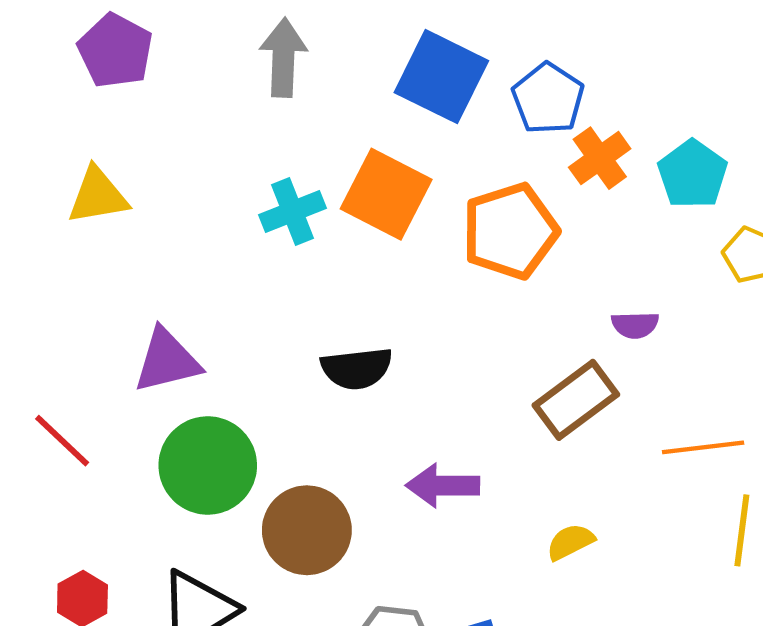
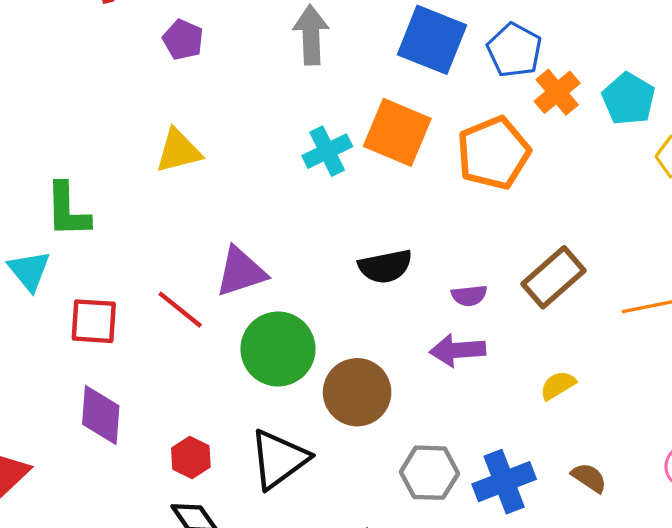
purple pentagon: (115, 51) -> (183, 40), size x0.7
purple semicircle: (635, 325) -> (469, 295), moved
red line: (62, 441) -> (180, 310), moved

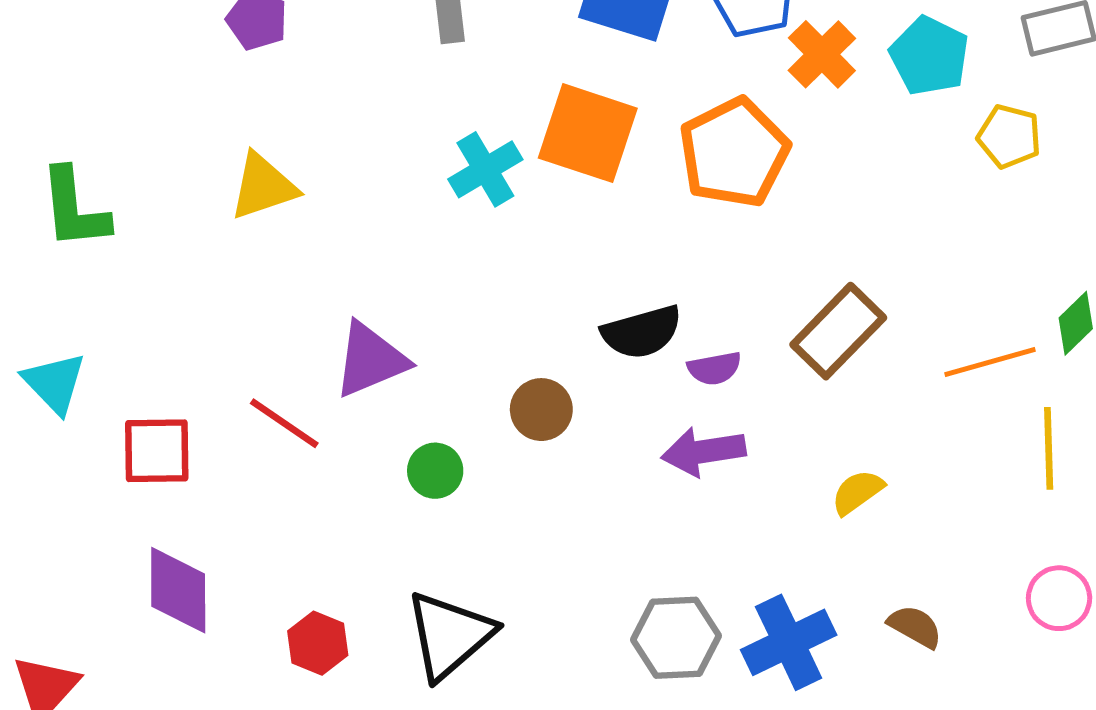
green L-shape: (68, 210) -> (74, 209), moved
black semicircle: (385, 266) -> (642, 332), moved
green circle: (278, 349) -> (435, 471), size x0.5
brown circle: (357, 392) -> (541, 410), moved, size x0.6

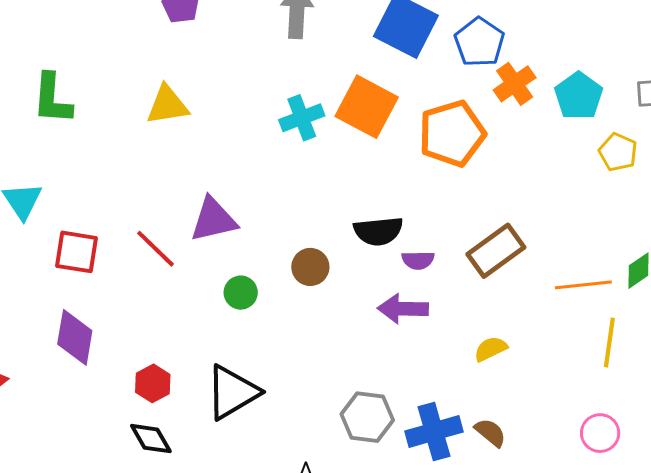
brown semicircle: (915, 626) -> (490, 432), moved

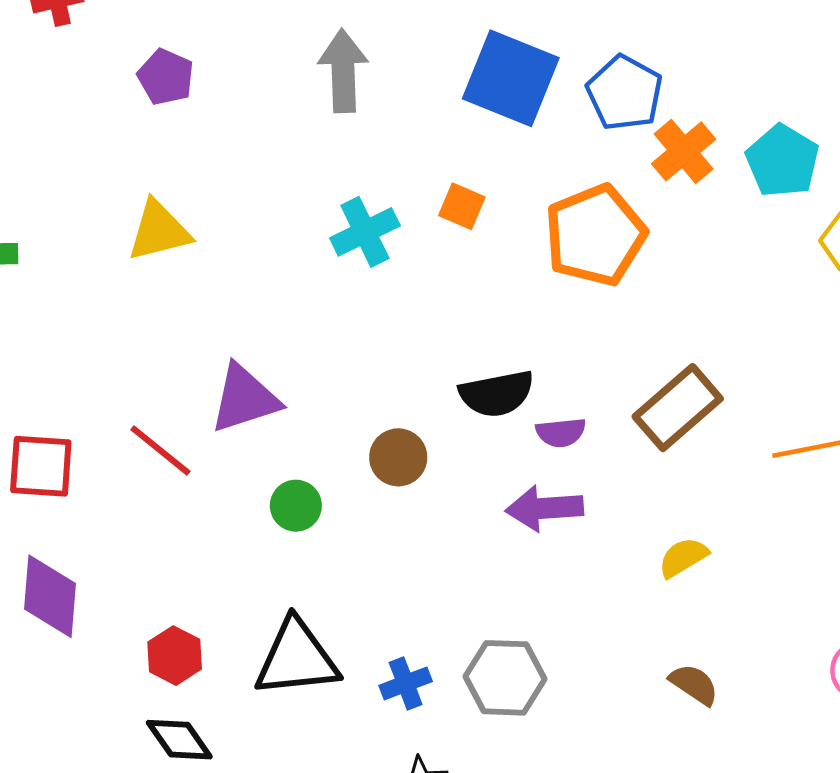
orange square: (367, 107) -> (462, 206), size x0.5
black triangle: (232, 392) -> (297, 658), turned 30
blue cross: (434, 432) -> (406, 683), moved, size x0.6

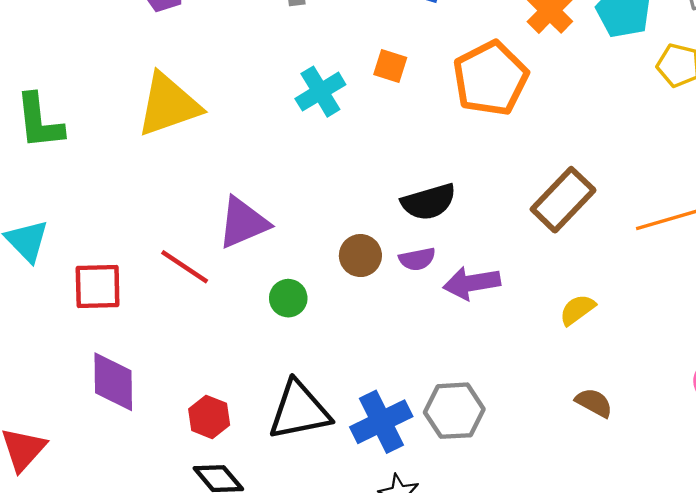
yellow triangle: (159, 231) -> (168, 105), size x1.4
purple semicircle: (561, 433) -> (417, 259), moved
blue cross: (406, 683) -> (381, 422), size x1.6

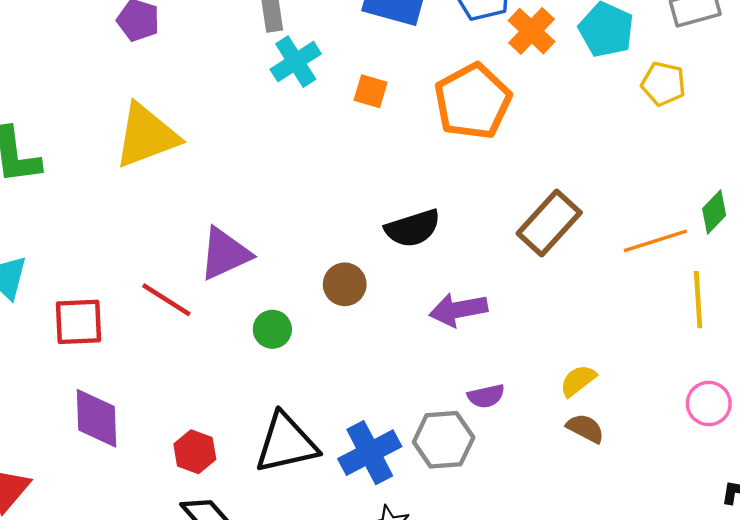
cyan cross: (320, 92) -> (296, 62), moved
purple semicircle: (417, 259) -> (486, 396), moved
yellow semicircle: (577, 310) -> (578, 381), moved

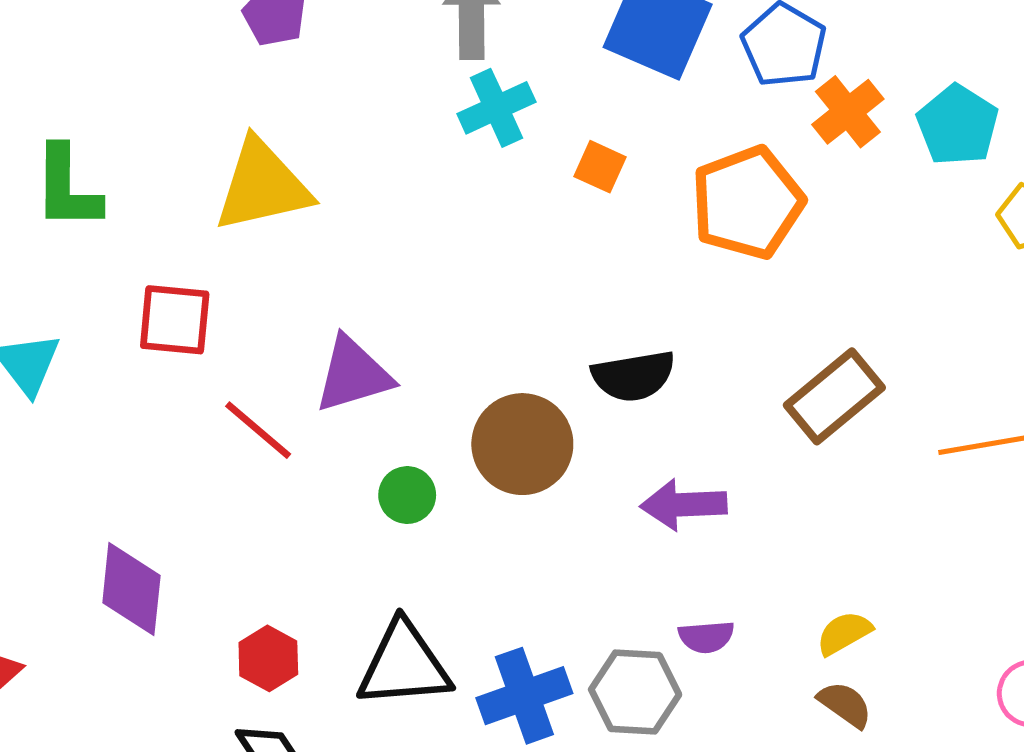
brown circle: (345, 284) -> (522, 444), size x1.6
red square: (78, 322) -> (175, 320), moved

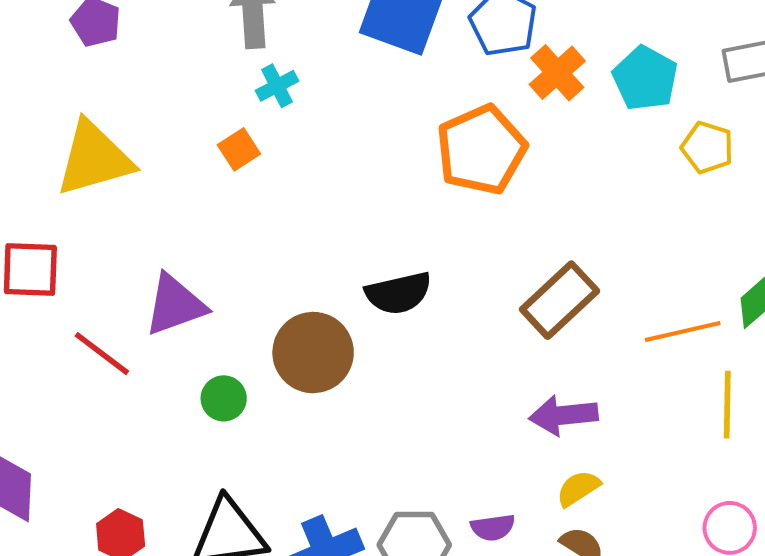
cyan cross: (496, 108) -> (277, 86), size x0.7
orange square: (600, 167) -> (239, 149), moved, turned 36
purple arrow: (684, 505) -> (563, 415), moved
purple semicircle: (706, 637) -> (493, 527), moved

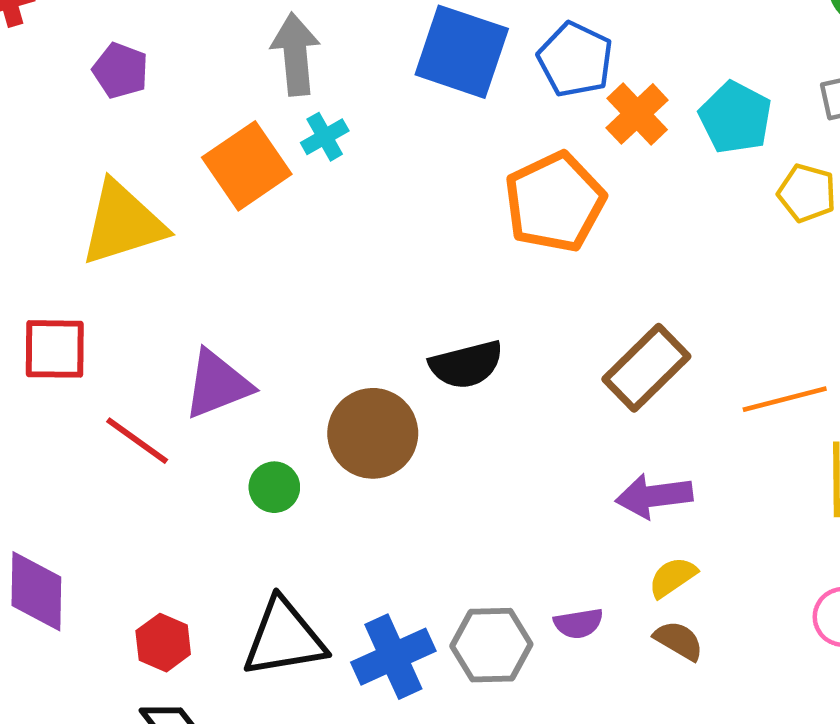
orange square: (239, 149) -> (247, 166), moved, size x1.8

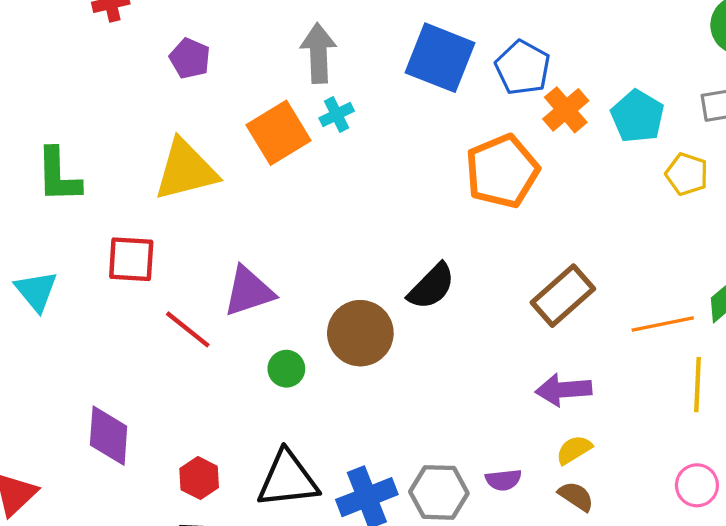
black semicircle: (466, 365) -> (431, 286), turned -34

